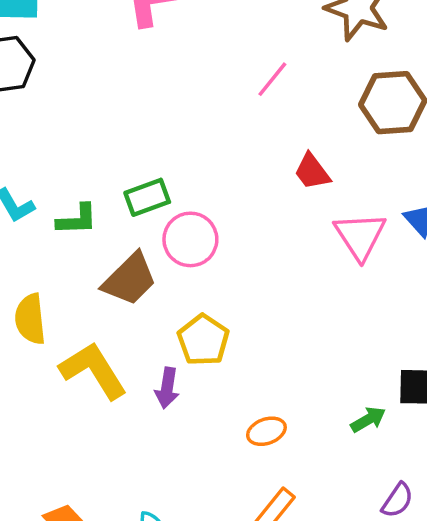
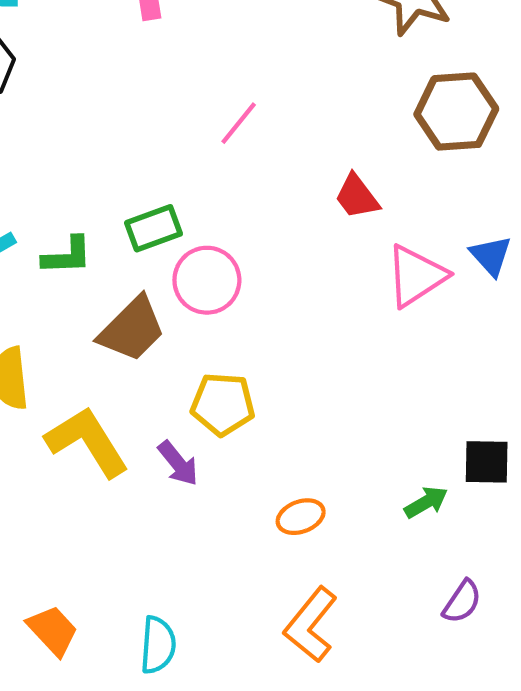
pink line: (272, 79) -> (239, 123), moved
pink triangle: (360, 236) -> (416, 276), turned 30
yellow pentagon: (203, 340) -> (223, 404), turned -30
purple arrow: (167, 388) -> (178, 463), turned -48

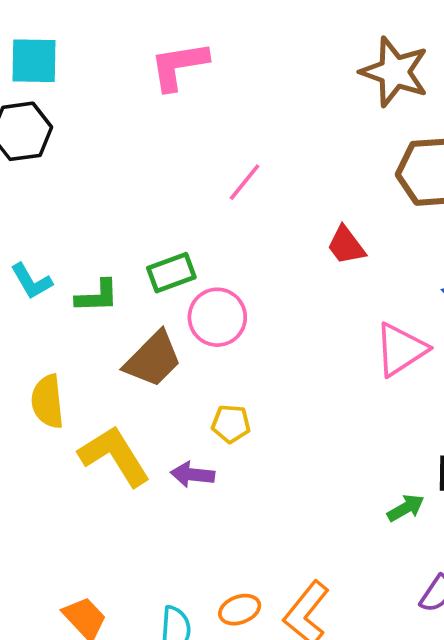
pink triangle: (416, 276) -> (401, 349), moved
yellow pentagon: (223, 404) -> (231, 424), size x0.7
purple arrow: (178, 463) -> (193, 475), turned 135
orange ellipse: (301, 517) -> (240, 610), moved

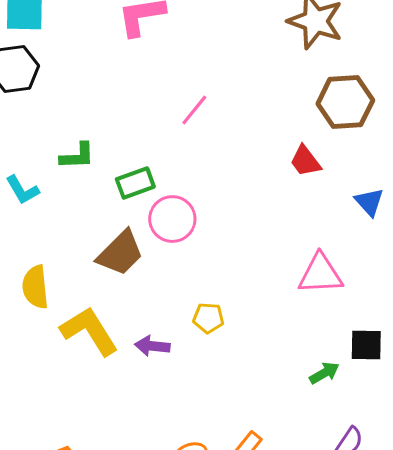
red trapezoid: (346, 245) -> (305, 161), moved
green L-shape: (97, 296) -> (77, 156), moved
pink triangle: (401, 349) -> (320, 274), moved, turned 30
yellow pentagon: (231, 424) -> (208, 318), moved

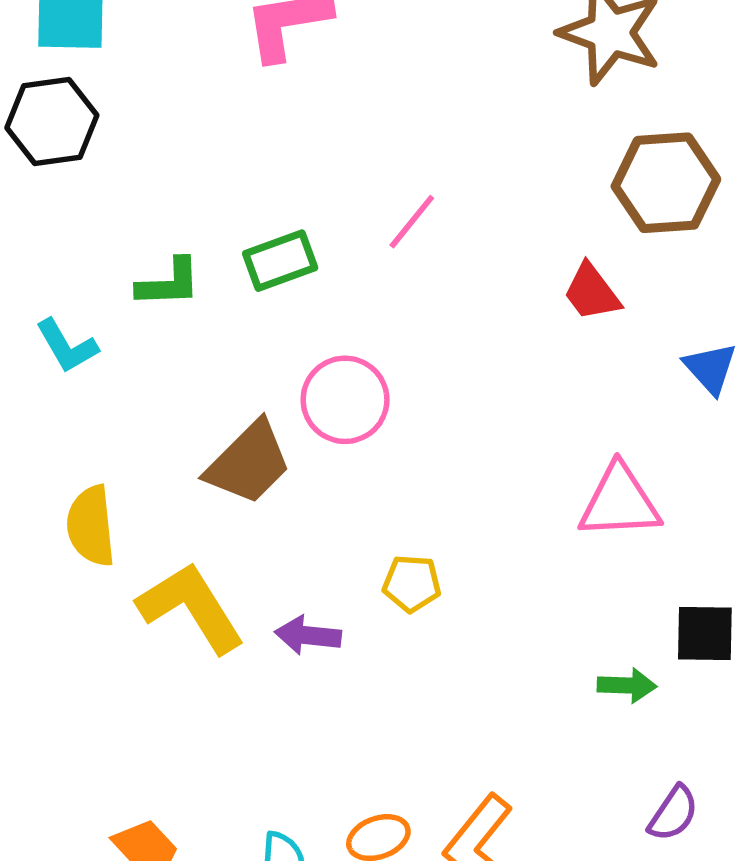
pink line: (194, 110) -> (412, 222), moved
green rectangle: (135, 183) -> (280, 261), moved
green arrow: (324, 373) -> (627, 685), turned 32

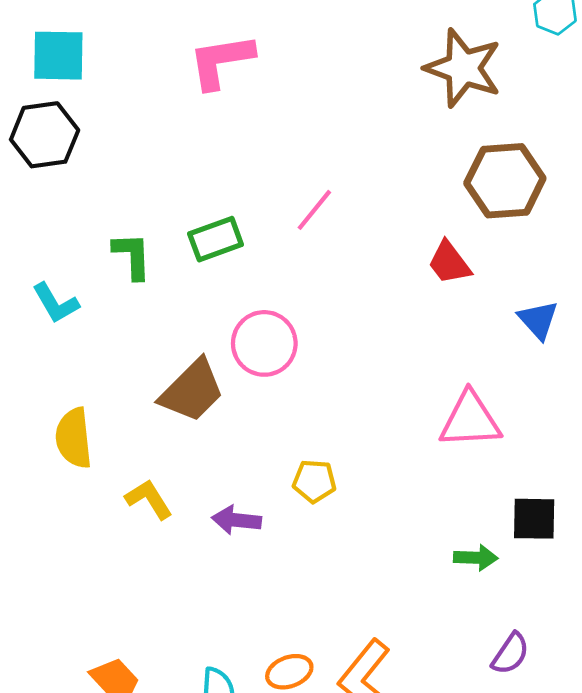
green L-shape: (169, 283) -> (132, 256), turned -90
yellow L-shape: (191, 608) -> (149, 499), size x0.6

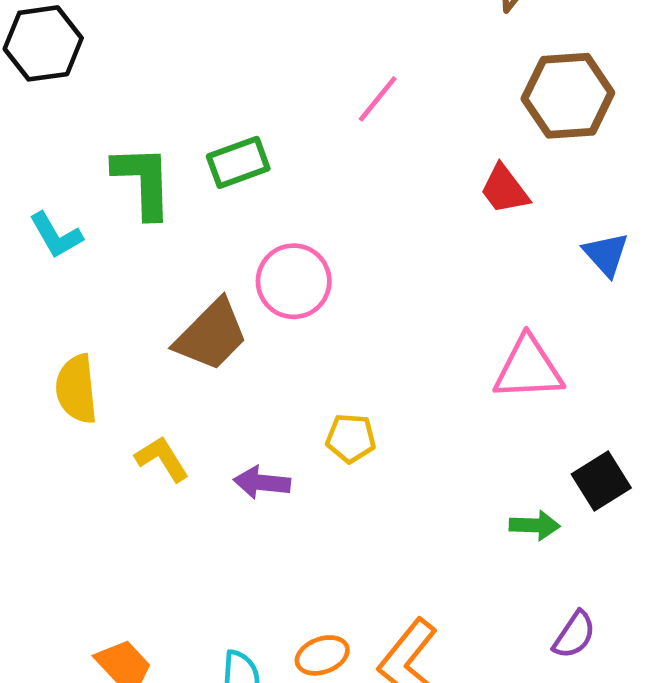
pink line: (314, 210) -> (378, 99), moved
green L-shape: (132, 256) -> (143, 181), size x1.4
black square: (534, 519) -> (601, 481), turned -33

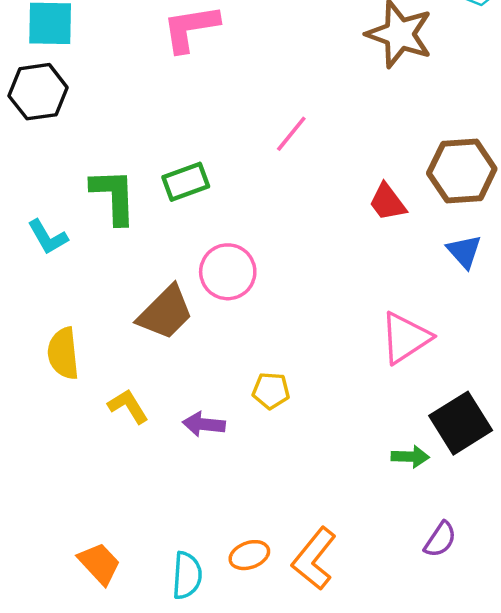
brown hexagon: (568, 96) -> (462, 171), moved
pink triangle: (528, 368) -> (405, 338), turned -30
black square: (601, 481) -> (461, 423), size x1.4

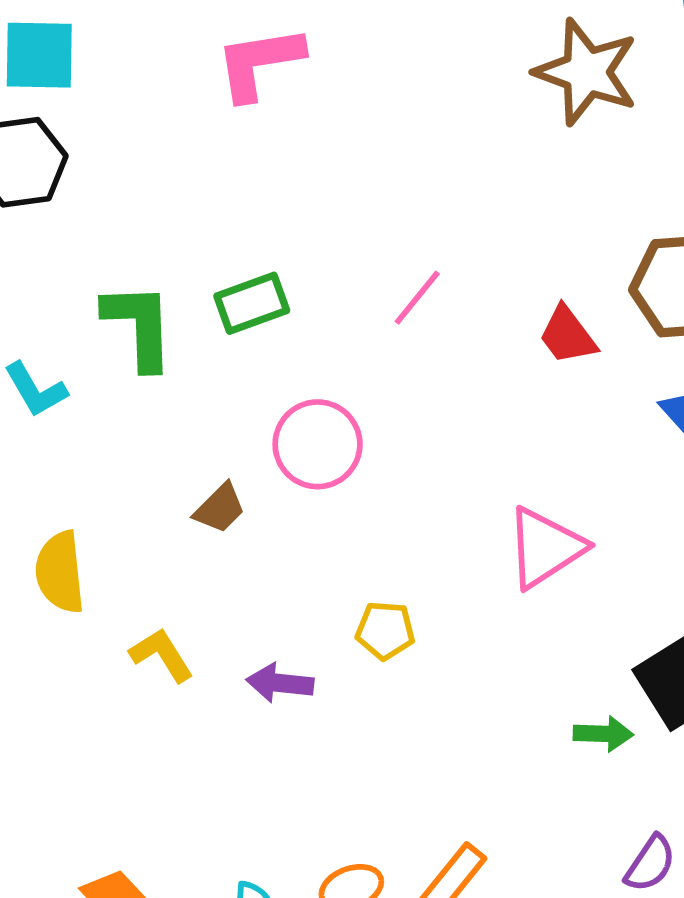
pink line: (291, 134) -> (417, 298), moved
brown trapezoid: (165, 313) -> (220, 508), size x0.6
pink triangle: (405, 338) -> (545, 548), moved

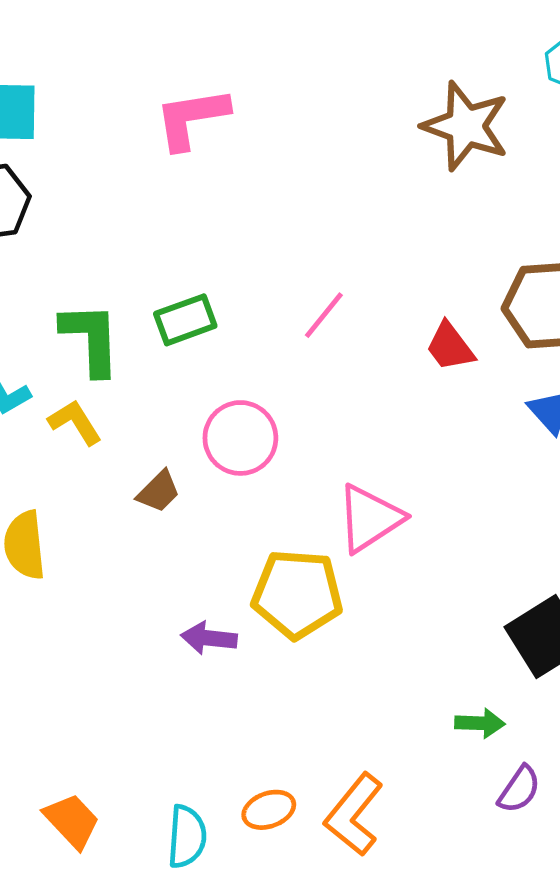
pink triangle: (545, 548) -> (370, 518), moved
yellow pentagon: (385, 630) -> (297, 594), size x1.8
yellow L-shape: (161, 655) -> (75, 422), moved
green arrow: (603, 734) -> (480, 723), moved

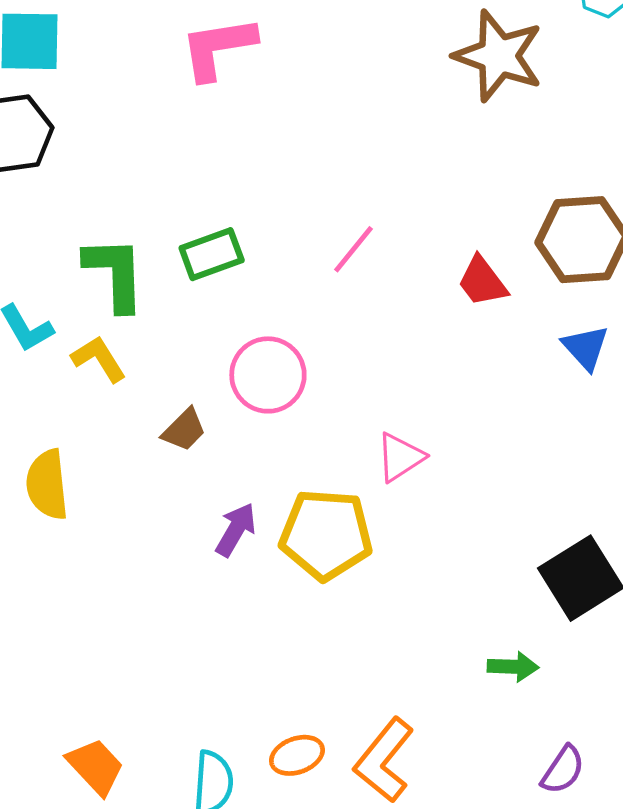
pink triangle: (370, 518) -> (400, 457), size x0.7
purple arrow: (209, 638) -> (236, 530), moved, turned 114
purple semicircle: (519, 789) -> (563, 770), moved

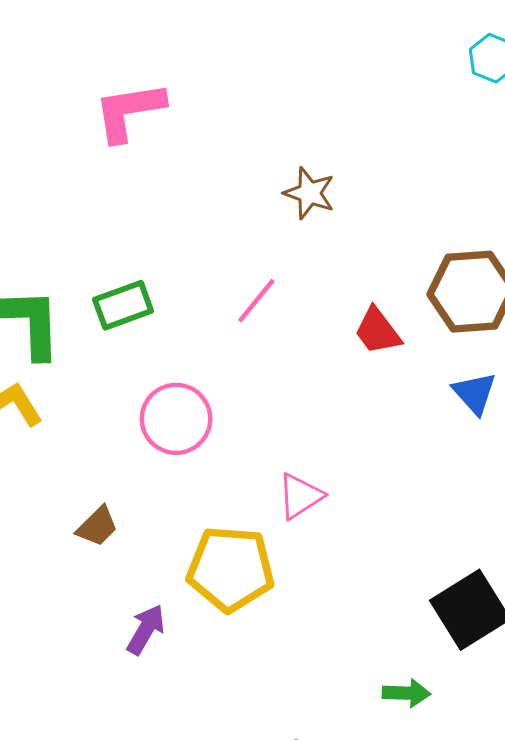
brown star: (498, 56) -> (309, 193), moved, size x0.6
brown trapezoid: (184, 430) -> (97, 526), moved
purple arrow: (236, 530) -> (146, 629), moved

